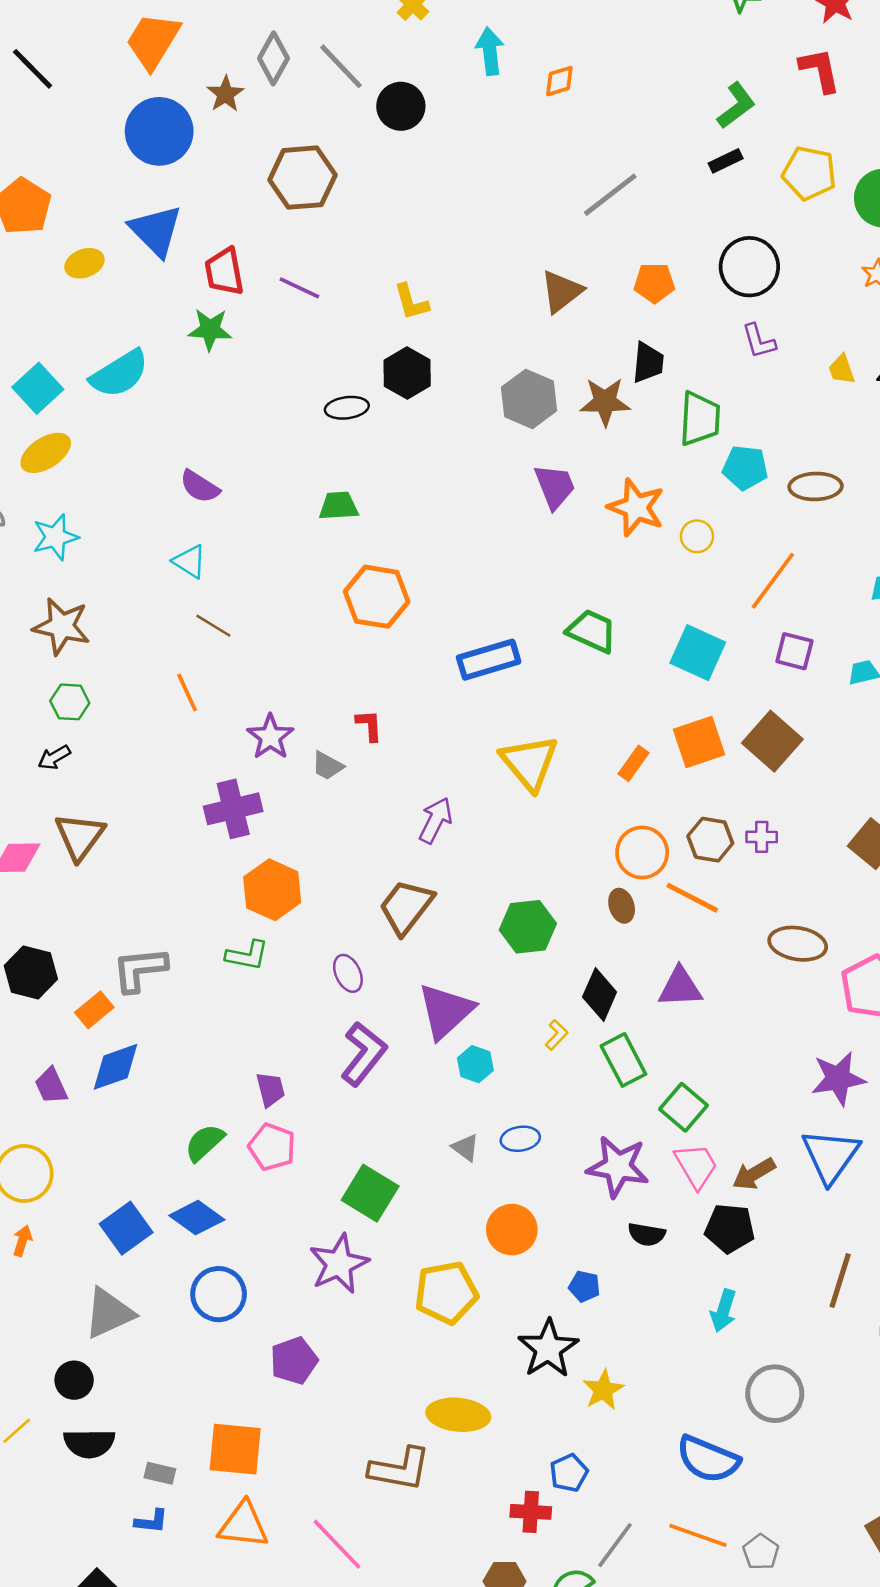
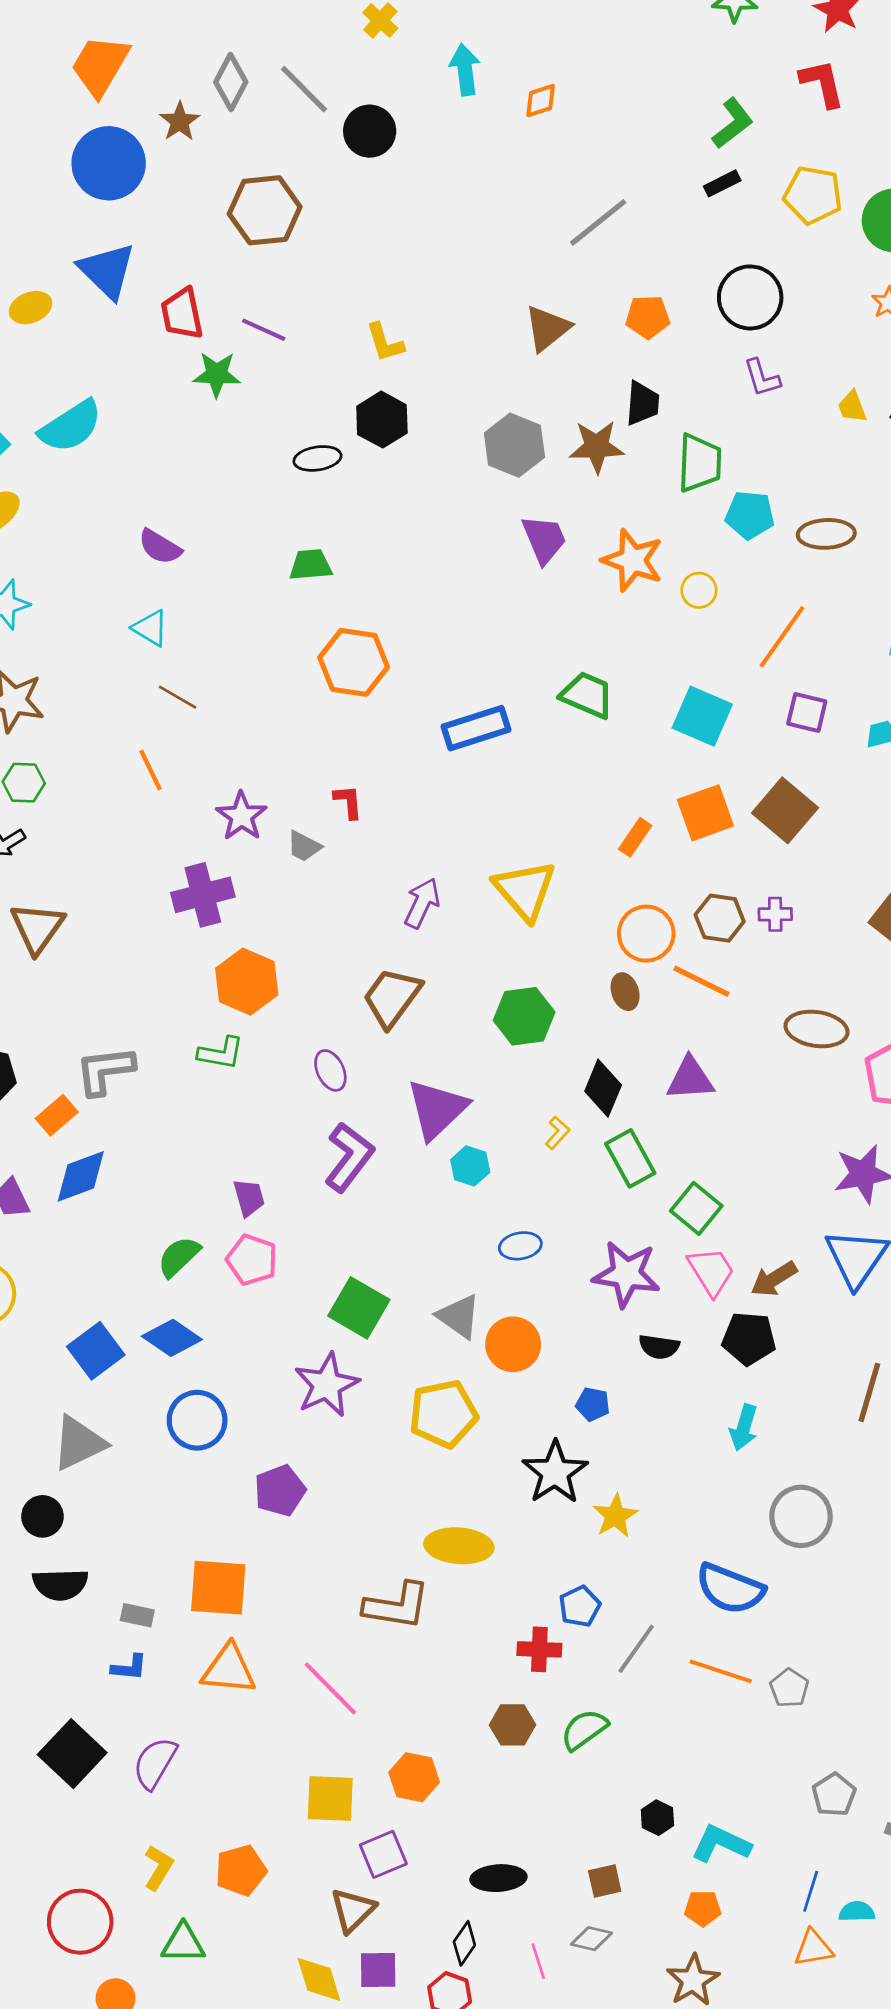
green star: (210, 330) -> (217, 374), moved
yellow triangle: (529, 763) -> (525, 890), moved
gray triangle: (465, 1148) -> (459, 1316), moved, size x1.5
gray line: (615, 1545) -> (636, 1649), moved

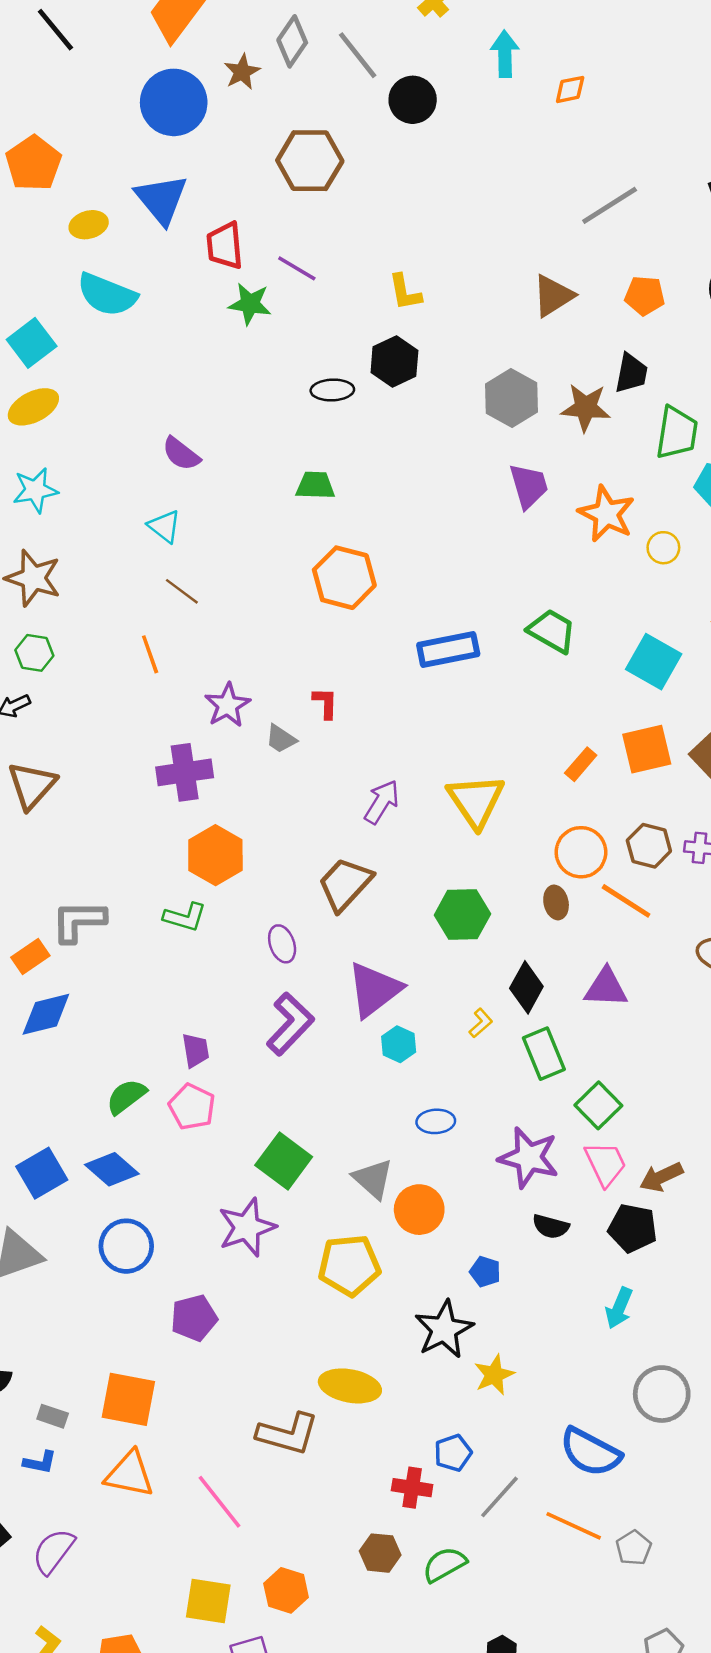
cyan semicircle: (71, 426) -> (107, 295), moved, turned 48

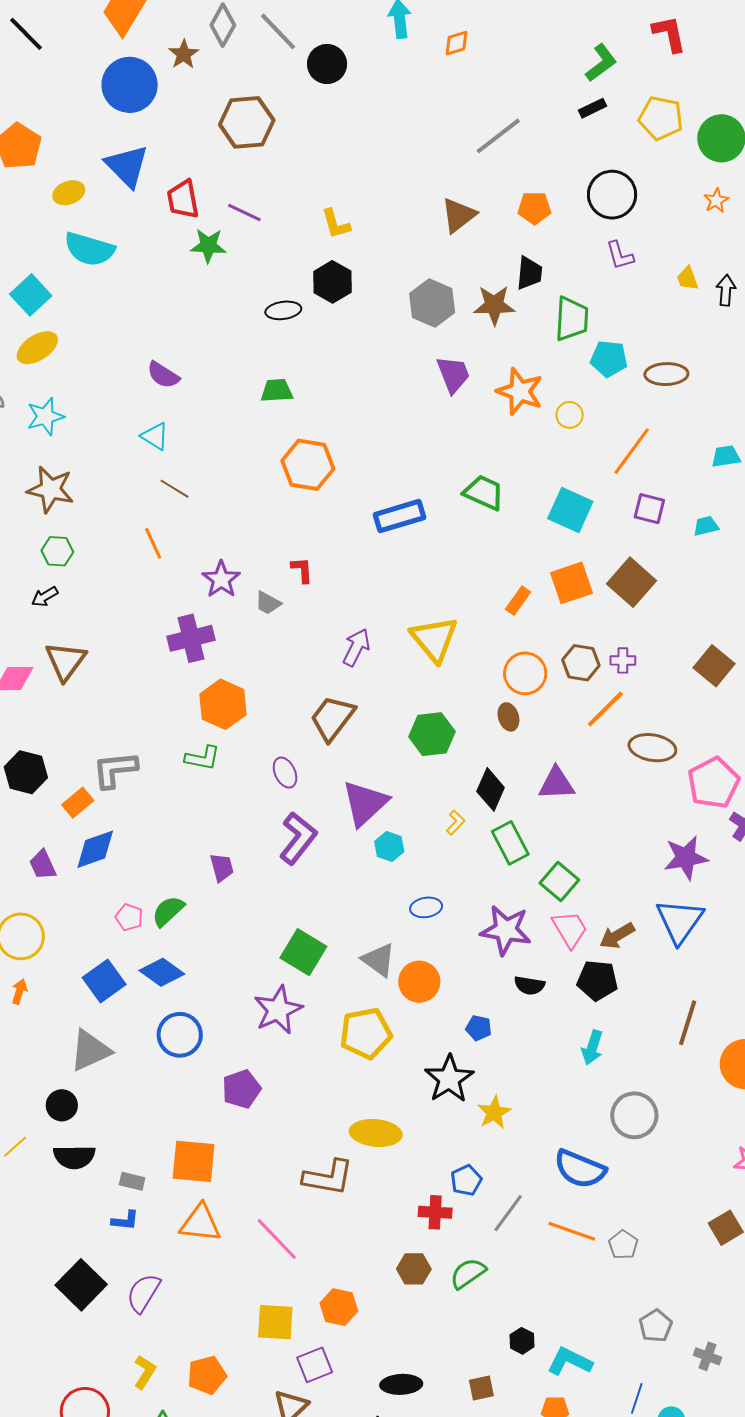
orange line: (626, 901) -> (605, 709), moved, turned -72
pink pentagon: (192, 1107) -> (129, 917), moved, size x0.7

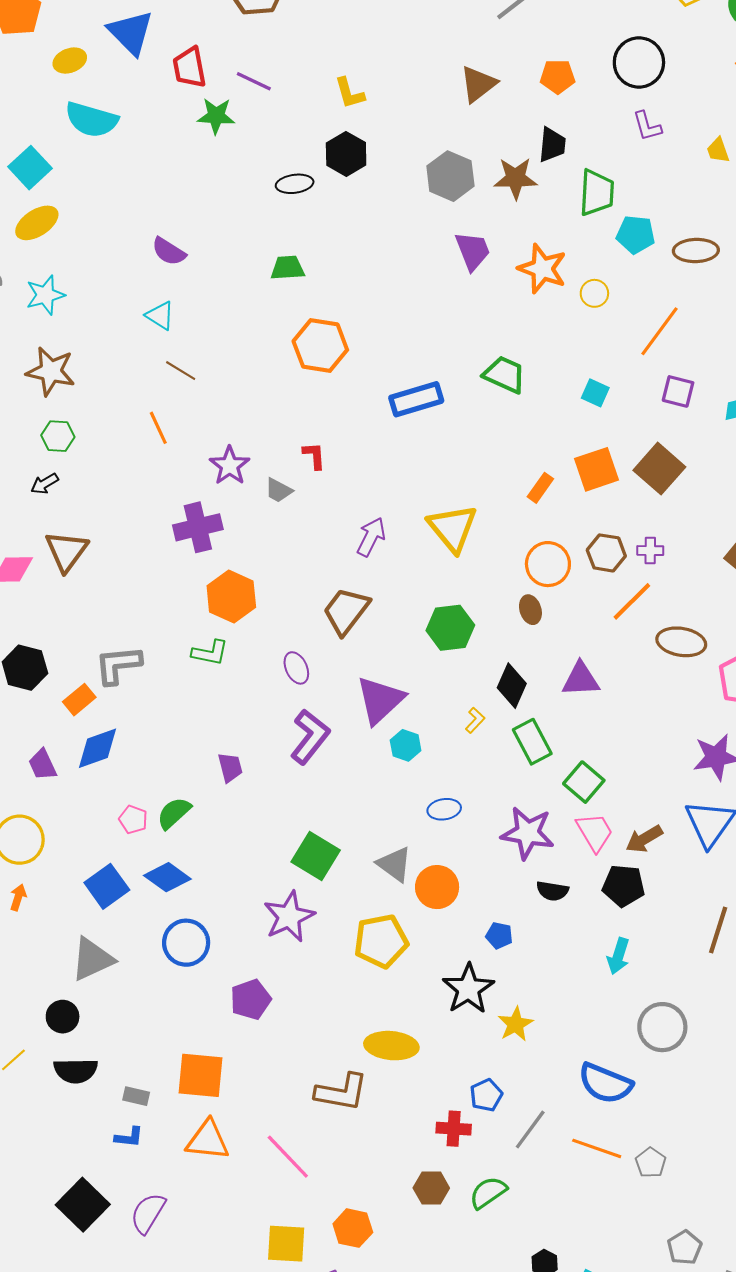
cyan square: (570, 510) -> (595, 393), size x0.6

